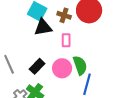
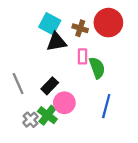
green semicircle: (80, 65) -> (97, 68), moved
pink circle: (62, 68) -> (64, 103), moved

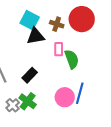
pink circle: (64, 103) -> (65, 97), moved

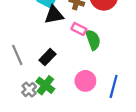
pink rectangle: (59, 49) -> (79, 29), turned -64
blue line: (80, 93) -> (114, 86), moved

